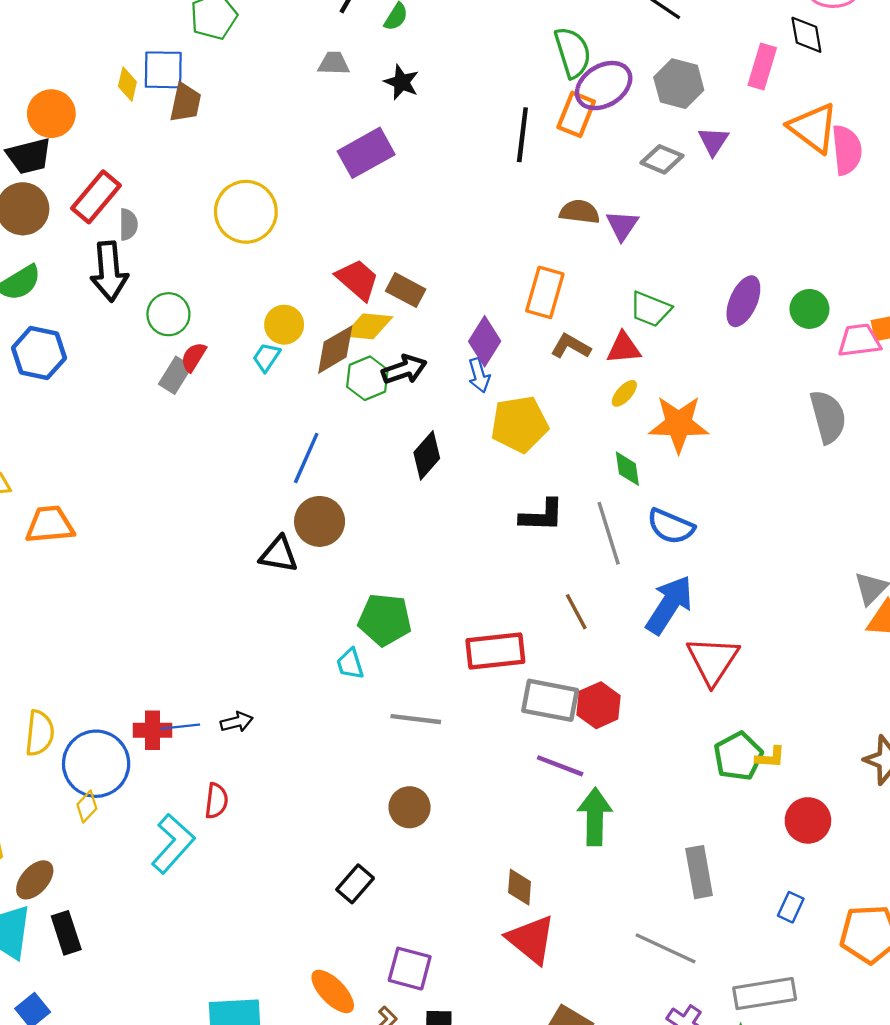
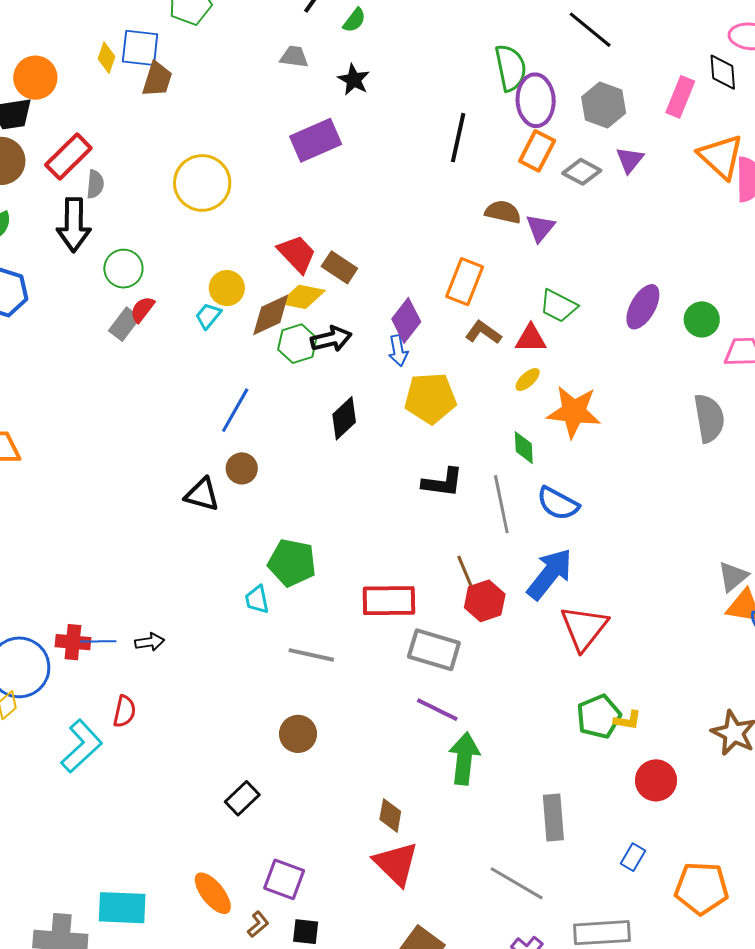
purple ellipse: (604, 86) -> (536, 100), turned -66
orange rectangle: (576, 114) -> (537, 151), moved
brown circle: (320, 521) -> (242, 468), size x0.7
red hexagon: (599, 705) -> (485, 601), moved

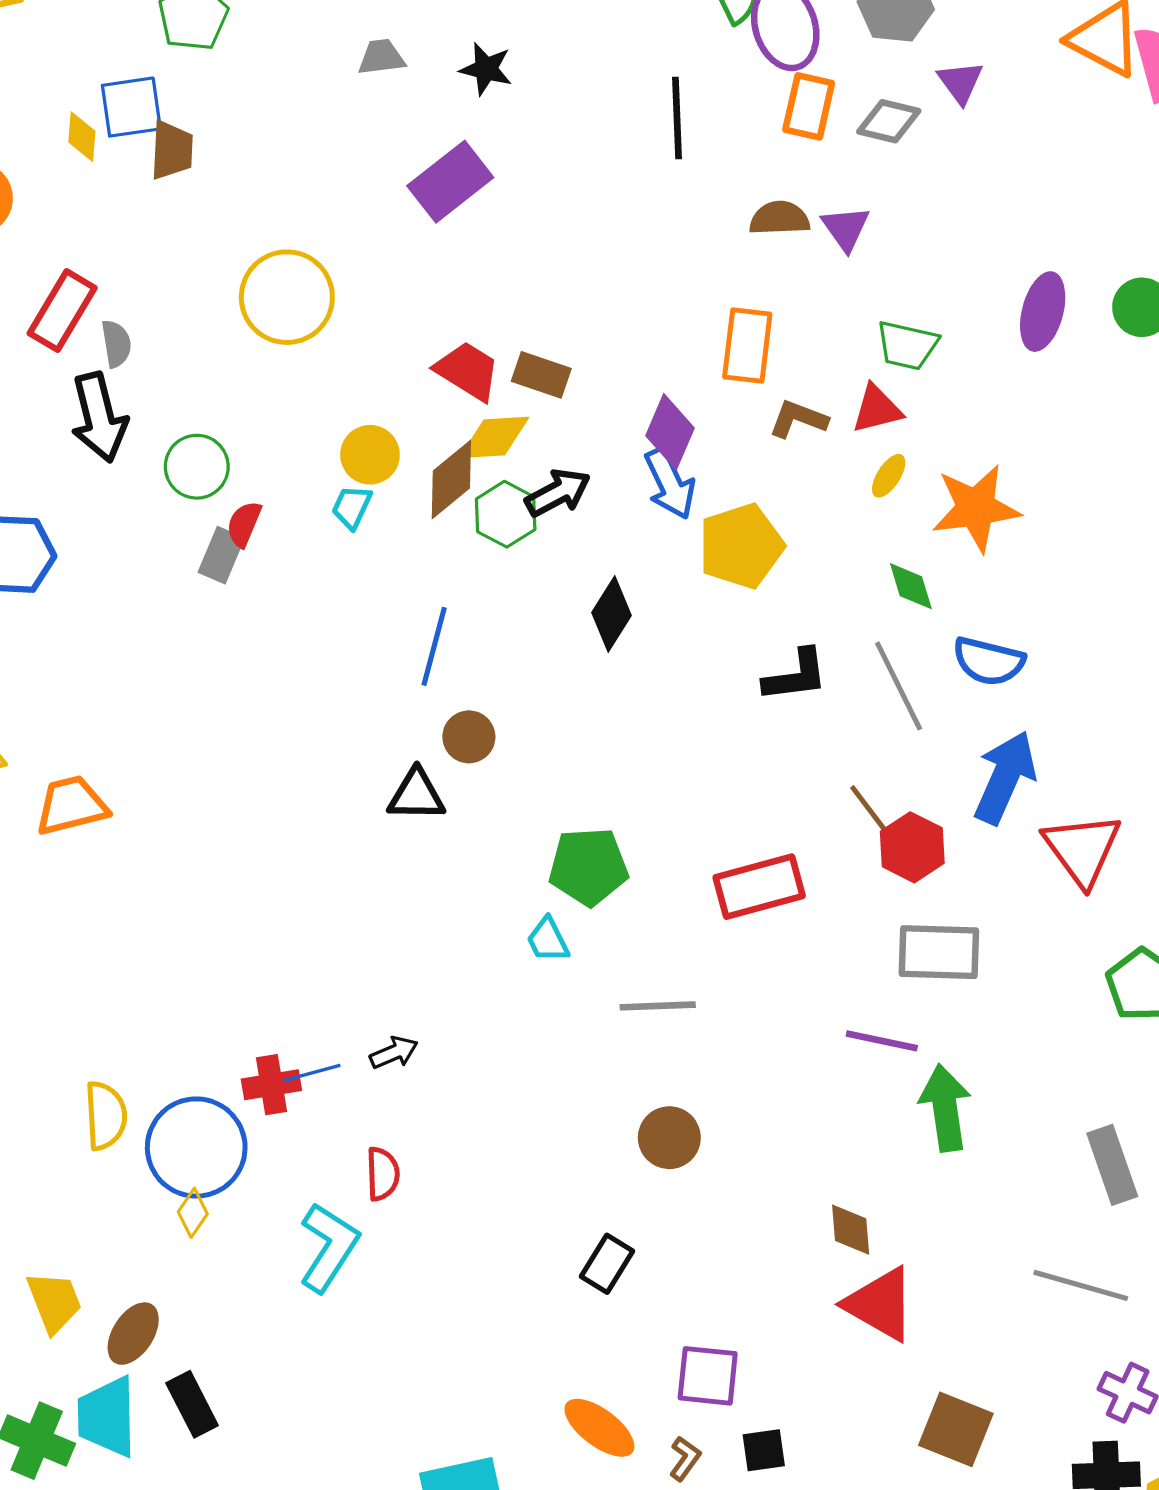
blue arrow: (398, 351) -> (670, 483), size x1.4
gray rectangle: (434, 650) -> (939, 952), moved

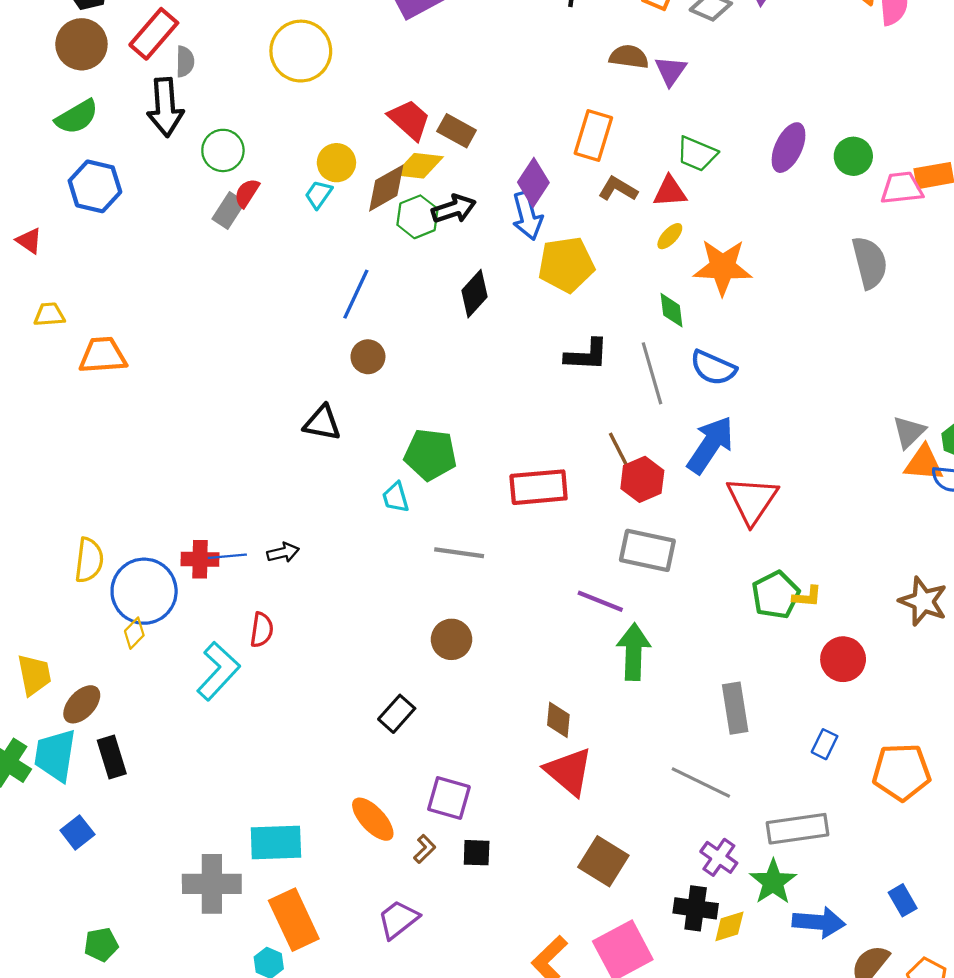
black triangle: (416, 795) -> (322, 423), moved

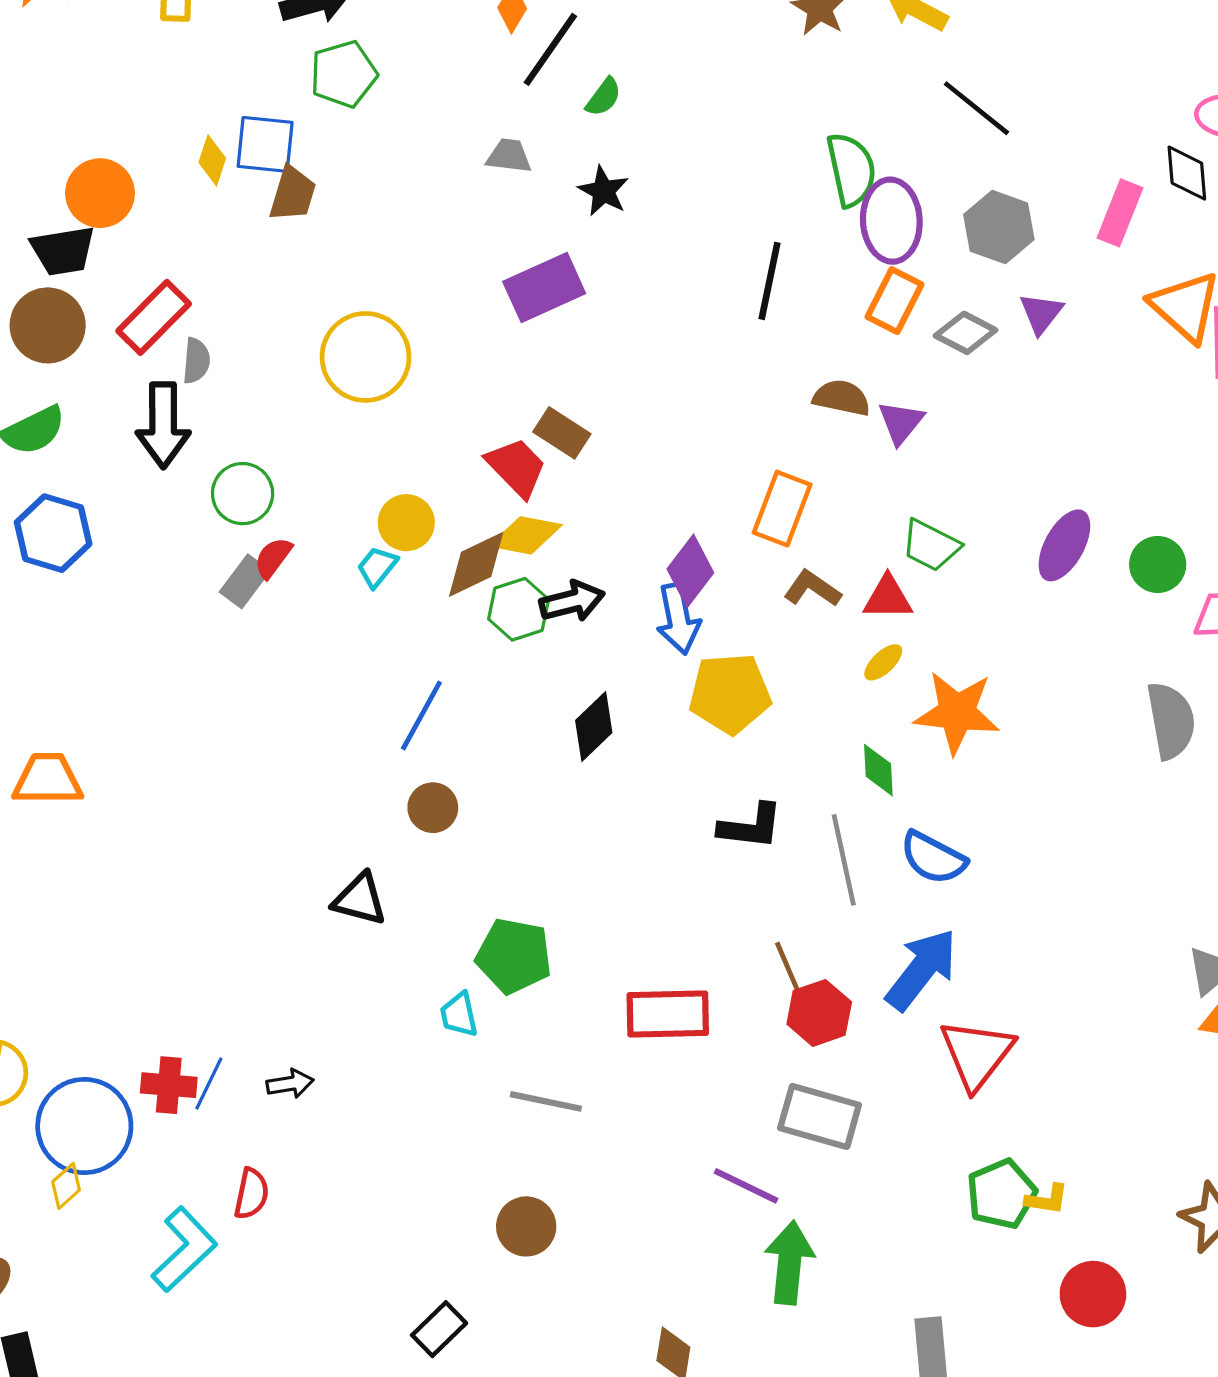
brown rectangle: (457, 131) -> (562, 433), moved
blue line: (227, 556) -> (209, 1084), turned -63

